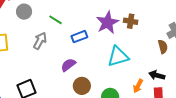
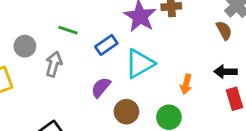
gray circle: (24, 12) -> (25, 46), moved
cyan triangle: (118, 56) -> (140, 64), moved
orange arrow: (138, 86) -> (186, 84), moved

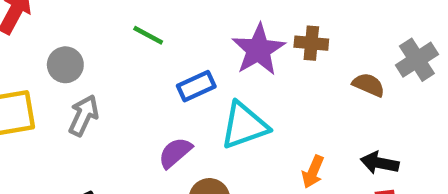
green line: (68, 30) -> (148, 35), moved
brown semicircle: (224, 30) -> (369, 85), moved, turned -48
gray arrow: (54, 64) -> (83, 115), moved

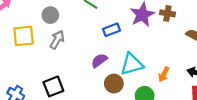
cyan triangle: (244, 125) -> (132, 64), moved

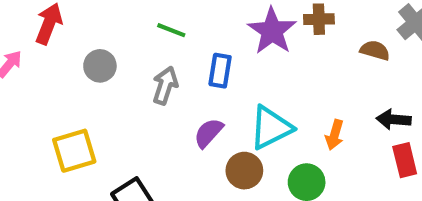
blue rectangle: (111, 30) -> (220, 71), turned -49
yellow square: (24, 36) -> (74, 151), moved
gray arrow: (57, 40) -> (165, 85), moved

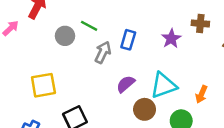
green line: (171, 30) -> (89, 26), moved
purple star: (272, 31) -> (171, 39), moved, size x0.7
blue rectangle: (220, 71) -> (128, 40), moved

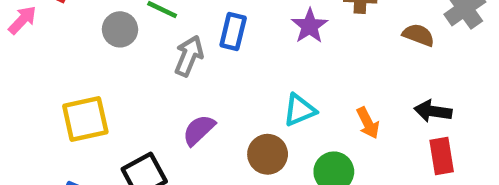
purple semicircle: (126, 84) -> (199, 130), moved
cyan triangle: (164, 85) -> (300, 110), size x0.7
orange arrow: (201, 94) -> (368, 123), turned -48

